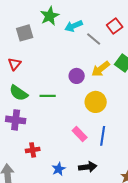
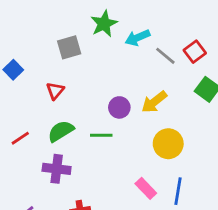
red square: (115, 26) -> (195, 52), moved
yellow arrow: (101, 69) -> (154, 102), moved
purple circle: (77, 76) -> (119, 107), moved
green semicircle: (19, 93) -> (61, 131), turned 114

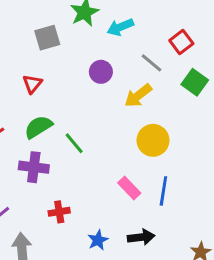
gray line: (165, 56) -> (152, 63), moved
purple circle: (119, 107) -> (101, 72), moved
green line: (101, 135) -> (74, 143), moved, turned 50

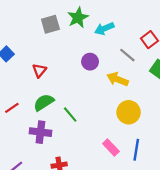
gray square: (47, 38) -> (50, 24), moved
yellow arrow: (138, 96) -> (118, 79), turned 60

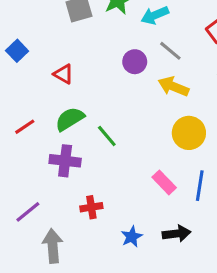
gray line: (127, 55) -> (170, 51), moved
red triangle: (39, 70) -> (63, 74), turned -40

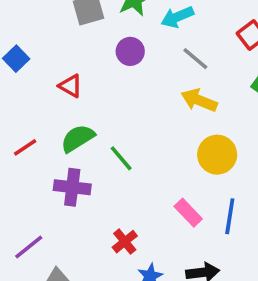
purple circle: (135, 62) -> (130, 51), moved
red cross: (91, 207) -> (125, 242), moved, turned -30

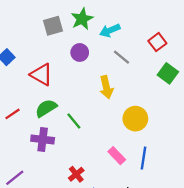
red triangle: (70, 86) -> (41, 75), size x1.5
yellow arrow: (199, 100) -> (106, 87), moved, turned -125

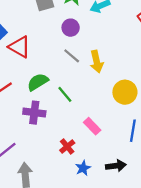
gray line: (121, 57) -> (72, 56), moved
red triangle: (41, 75) -> (20, 47), moved
pink rectangle: (117, 156) -> (92, 126), moved

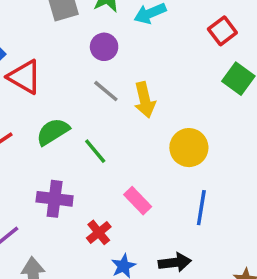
purple cross: (34, 113) -> (55, 199), moved

